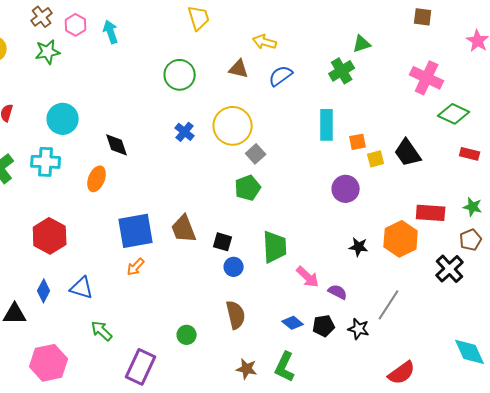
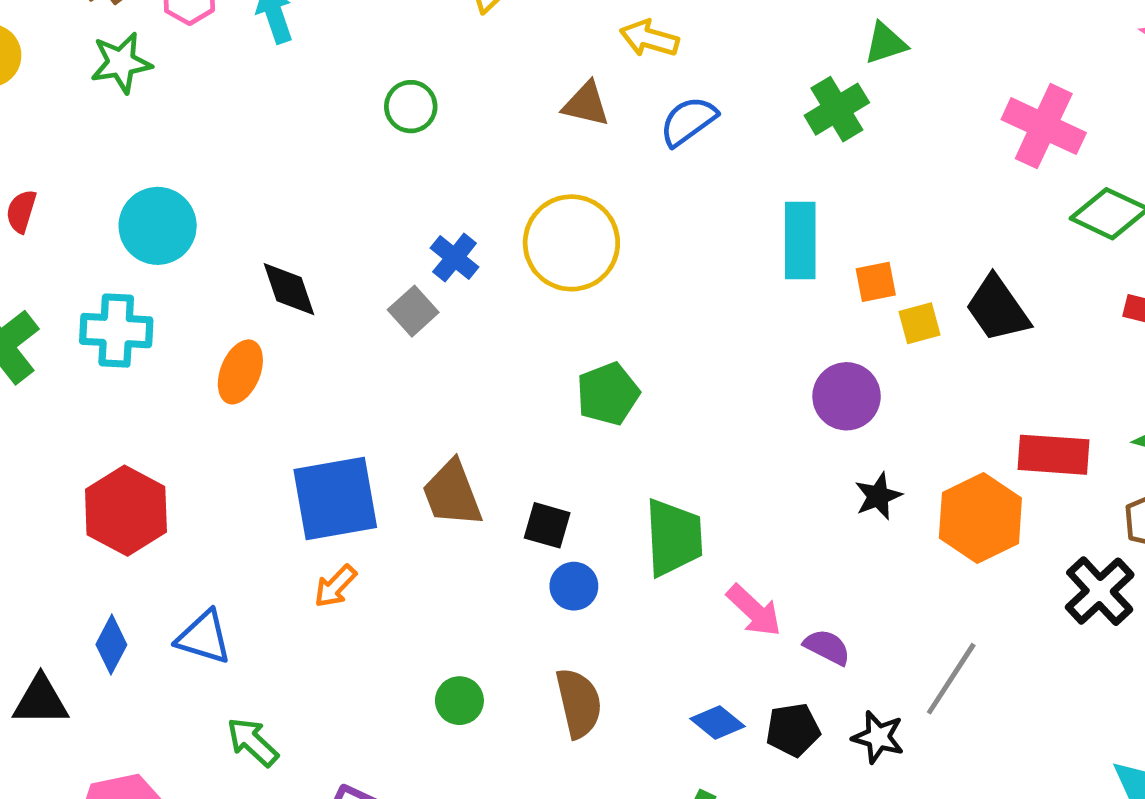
green circle: (180, 75) -> (411, 107), moved, size x0.7
gray square: (256, 154) -> (413, 311), moved
black star: (359, 247) -> (878, 496), moved, turned -30
green circle: (187, 335) -> (459, 701), moved

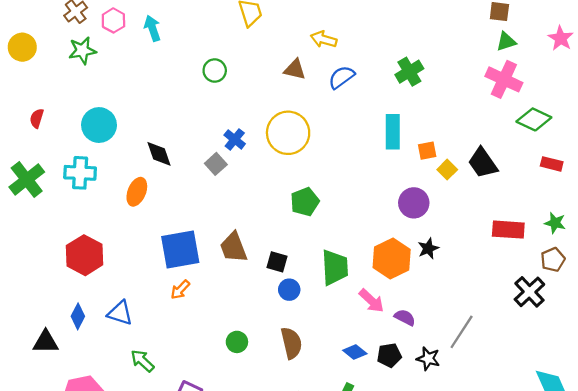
green triangle: (885, 43) -> (506, 42), moved
yellow square: (920, 323) -> (447, 170), turned -30
orange hexagon: (980, 518) -> (392, 258), moved

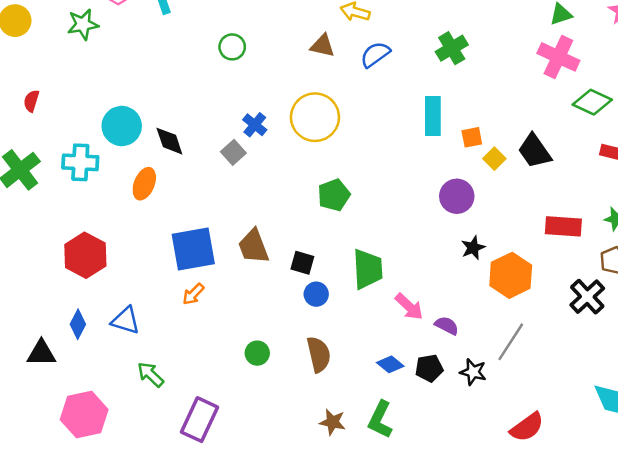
cyan circle: (99, 125) -> (122, 126), moved
orange hexagon: (392, 258) -> (511, 275), moved

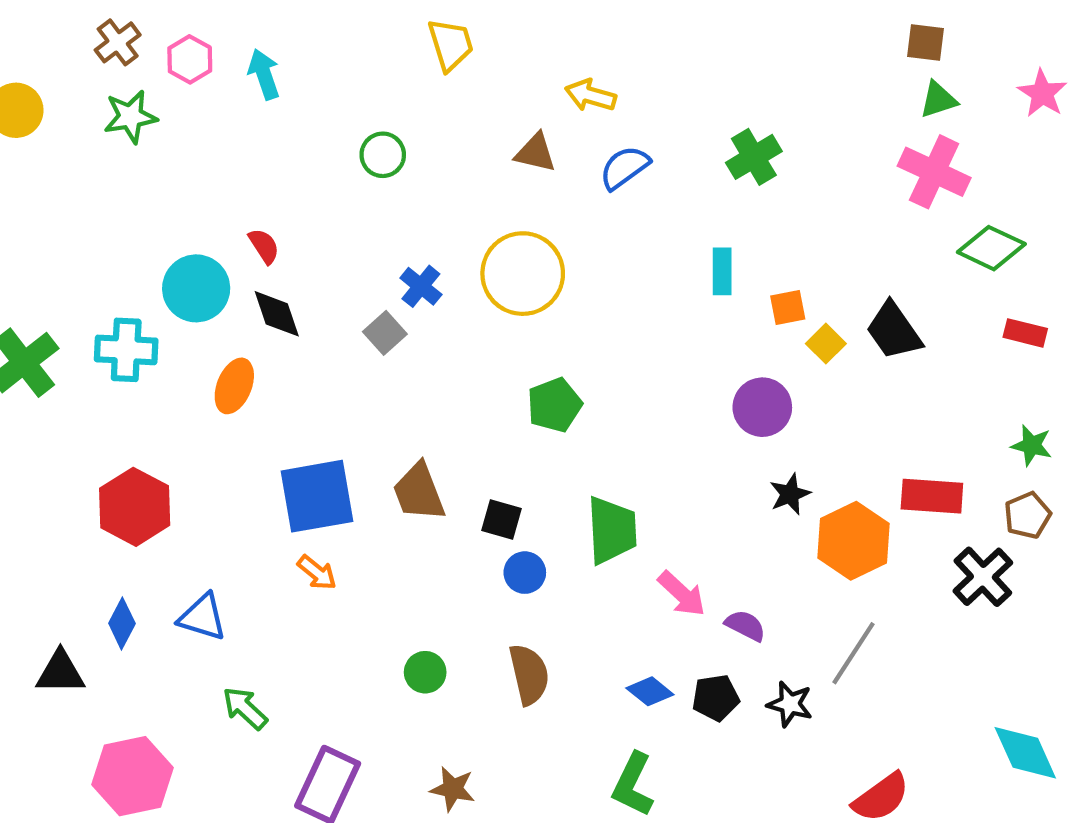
red semicircle: (31, 101) -> (264, 246), moved, turned 130
cyan rectangle: (433, 116) -> (722, 271), size x0.7
red rectangle: (563, 226) -> (932, 496), moved
orange arrow: (193, 294) -> (317, 573), turned -95
brown star: (333, 422) -> (453, 789), moved

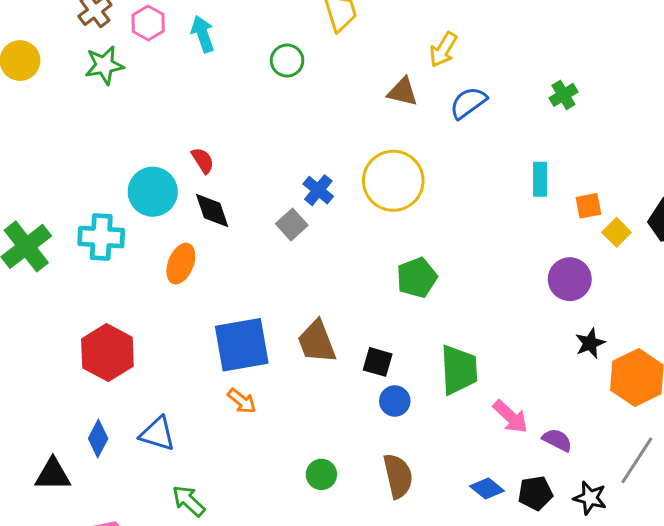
yellow arrow: (591, 95) -> (443, 50), turned -75
green circle: (383, 155) -> (287, 61), moved
green cross: (754, 157) -> (563, 95), size x0.7

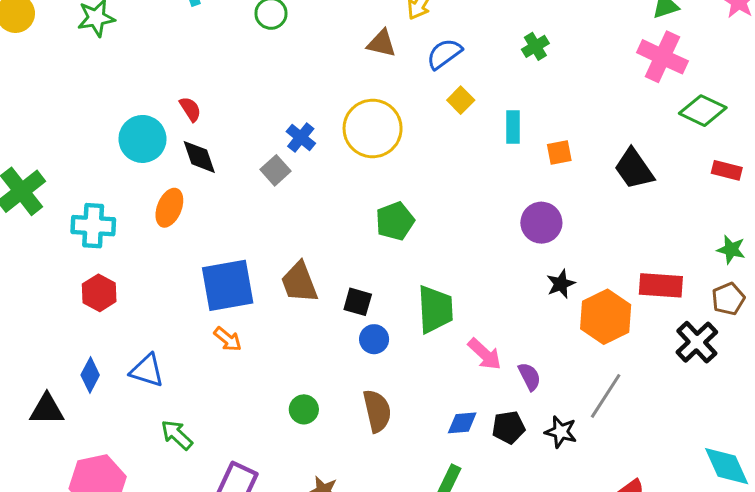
yellow square: (617, 232) -> (461, 100), moved
cyan cross: (101, 237) -> (93, 226), moved
red hexagon: (107, 353) -> (99, 293), size x0.7
purple semicircle: (557, 440) -> (529, 377), turned 36
blue diamond: (487, 488) -> (462, 423), turned -44

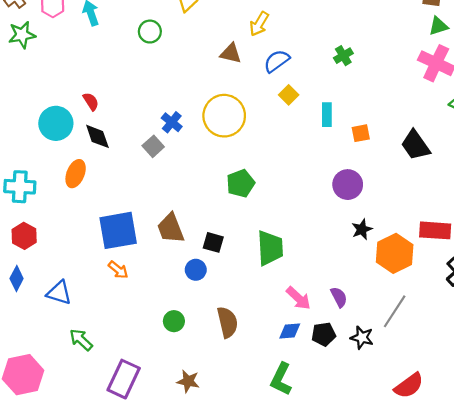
blue circle: (374, 339) -> (196, 270), moved
pink arrow: (485, 354) -> (298, 298), moved
blue diamond: (90, 375) -> (17, 279), moved

